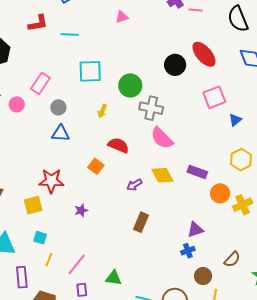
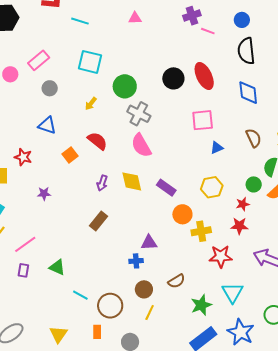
blue triangle: (61, 133) -> (47, 125), moved
red star: (51, 181) -> (23, 157), size x0.7
purple arrow: (134, 185) -> (102, 183), turned -56

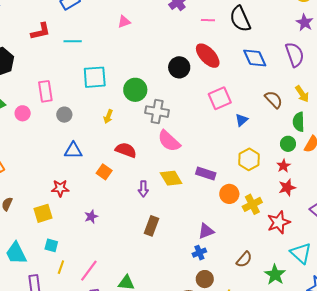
pink line: (208, 31) -> (208, 20), moved
pink rectangle: (39, 60) -> (45, 91), turned -40
brown circle: (144, 289) -> (205, 279), moved

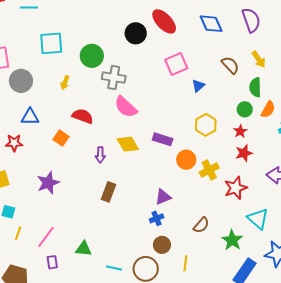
gray circle: (64, 115) -> (21, 81), size x1.5
red star: (60, 188) -> (14, 143), moved
purple star: (91, 217) -> (48, 183), size x1.6

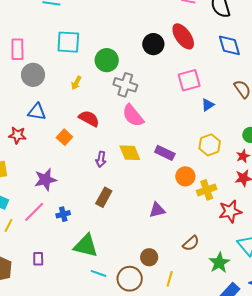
blue cross: (157, 218) -> (63, 214), moved
pink line: (46, 237) -> (34, 212), moved
green triangle: (84, 249) -> (86, 246), moved, size x1.5

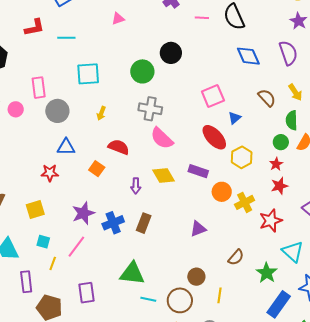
red ellipse: (183, 36) -> (214, 137), moved
black circle: (153, 44) -> (171, 53), moved
green circle: (107, 60) -> (142, 71), moved
blue cross: (63, 214) -> (113, 223), moved, size x1.5
purple rectangle: (38, 259) -> (87, 293), size x1.5

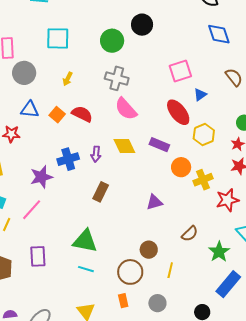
orange square: (97, 169) -> (57, 115), moved
blue cross: (113, 223) -> (68, 159), moved
cyan line: (148, 299) -> (86, 269), moved

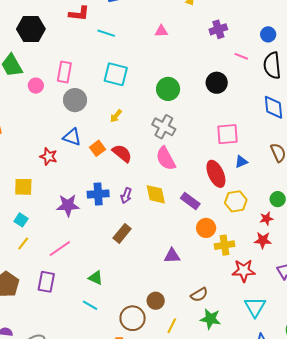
black circle: (142, 25) -> (217, 83), moved
pink line: (32, 210) -> (60, 249), moved
green triangle: (85, 241) -> (96, 278), size x0.6
green star: (219, 252) -> (210, 319), moved, turned 30

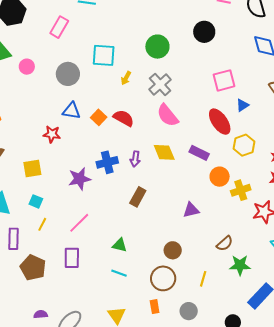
pink rectangle: (64, 72) -> (59, 27), moved, turned 30
cyan square: (116, 74) -> (104, 55), moved
yellow arrow: (116, 116) -> (126, 78), moved
gray cross: (164, 127) -> (160, 84), turned 30
brown circle: (156, 301) -> (173, 250), moved

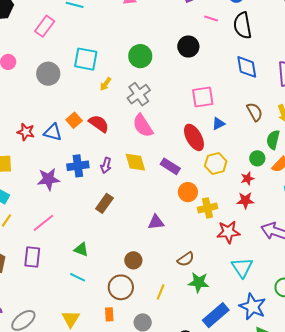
blue triangle: (71, 111) -> (53, 132), moved

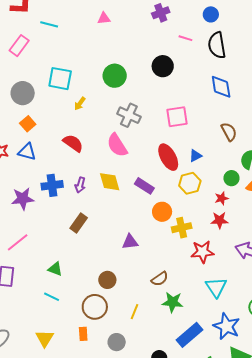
gray cross: (139, 94) -> (129, 115), moved, turned -30
orange square: (74, 120) -> (28, 124), moved
blue triangle: (218, 124) -> (195, 156), moved

